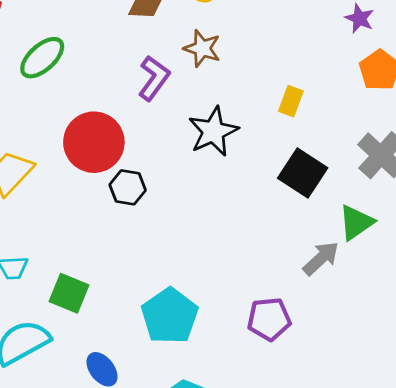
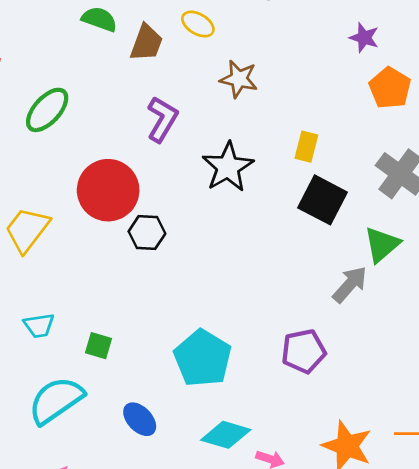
brown star: (202, 48) -> (239, 79), moved
yellow rectangle: (291, 101) -> (306, 147), moved
green square: (69, 293) -> (98, 346), size x0.7

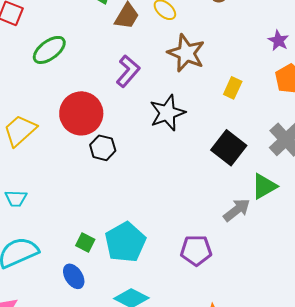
brown star: (239, 79) -> (186, 53), size x1.4
yellow rectangle: (306, 147) -> (233, 88), moved
green square: (98, 346) -> (85, 243), moved

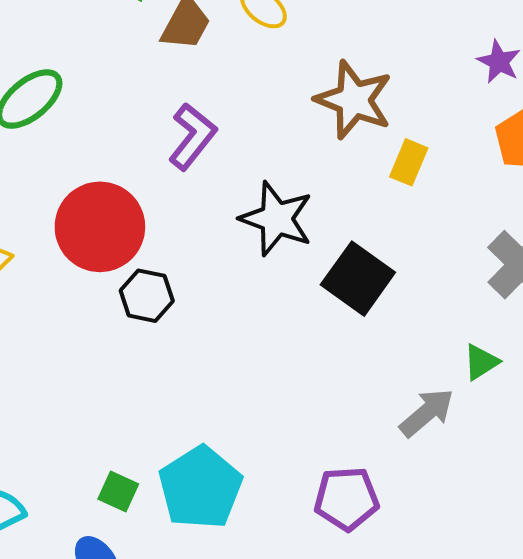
brown star: (186, 53) -> (354, 100), moved
black star: (167, 113) -> (276, 219), turned -30
black square: (229, 148) -> (358, 279), moved
green triangle: (264, 186) -> (481, 362), size x0.7

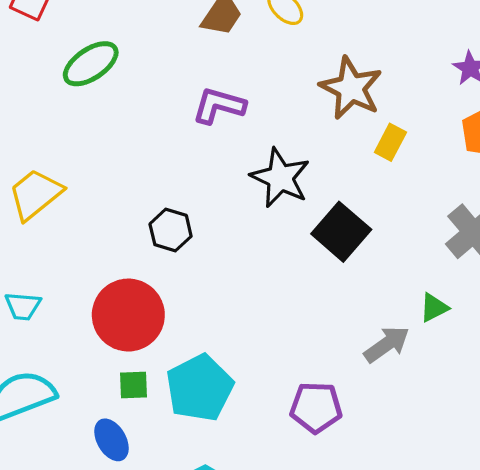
purple L-shape: (192, 136) -> (219, 106), turned -118
red circle: (100, 227) -> (128, 315), moved
green square: (118, 492) -> (133, 385), turned -32

